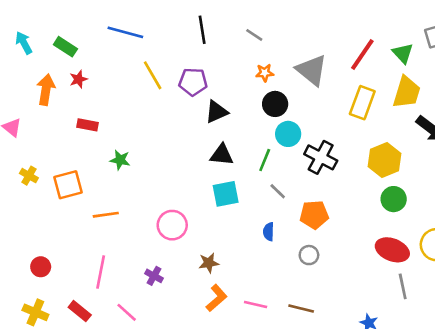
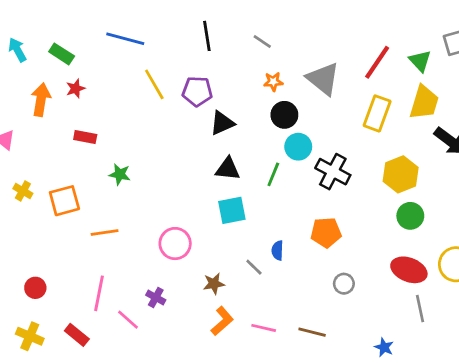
gray line: (278, 191) -> (254, 267), moved
gray circle: (309, 255) -> (344, 284), moved
pink line: (127, 312) -> (128, 320), moved

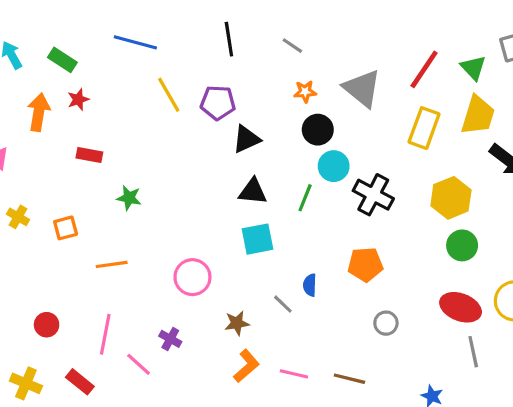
orange square: (64, 201) -> (66, 228), size x0.7
red circle: (35, 288) -> (47, 325), moved

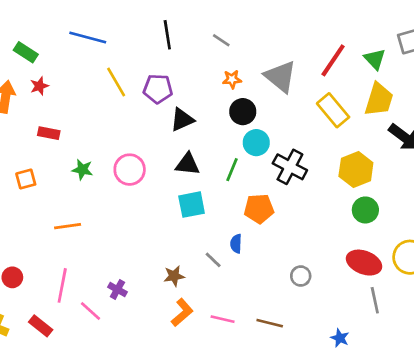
yellow rectangle: (424, 128) -> (333, 110), turned -60
orange square: (66, 228) -> (26, 179), moved
orange pentagon: (365, 264) -> (259, 209), moved
pink circle: (192, 277) -> (130, 170), moved

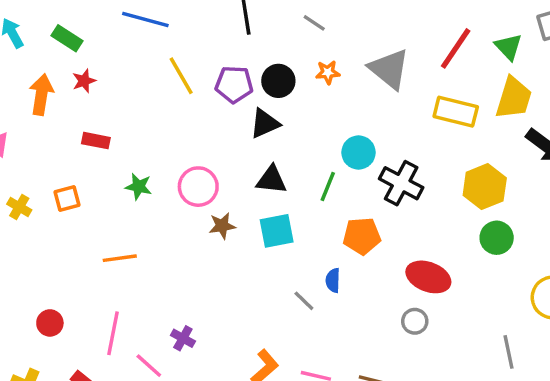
yellow rectangle: (333, 110) -> (456, 112), turned -36
black circle: (243, 112) -> (278, 81), moved
red ellipse: (364, 263) -> (428, 277), moved
brown star: (174, 276) -> (222, 226), moved

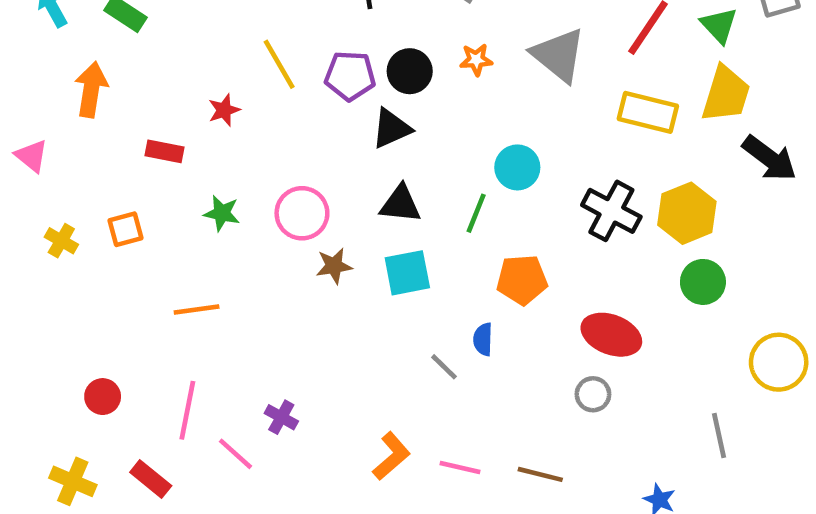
red star: (84, 81) -> (224, 110), moved
black cross: (401, 183) -> (611, 211), moved

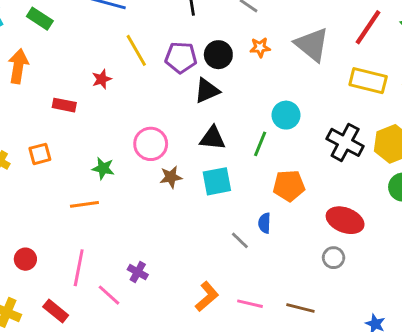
green star: (222, 213) -> (103, 168), moved

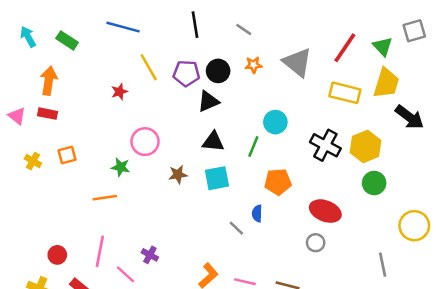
red rectangle: (64, 105) -> (48, 114), moved
pink circle: (151, 144) -> (145, 142), moved
red circle: (25, 259) -> (57, 255), moved

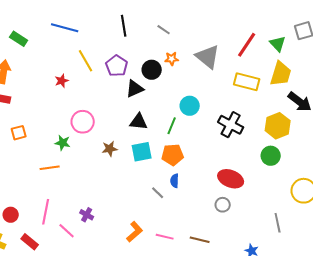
black circle: (218, 71) -> (152, 70), moved
purple pentagon: (186, 73) -> (117, 66), turned 30
yellow hexagon: (366, 146) -> (278, 126), moved
orange pentagon: (278, 182) -> (173, 155), moved

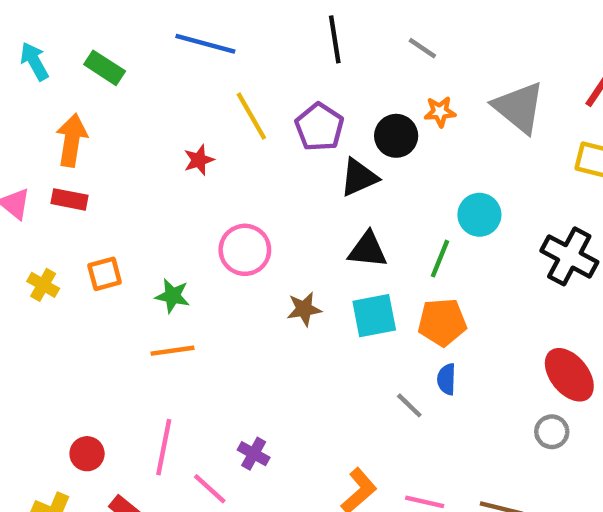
green star: (63, 143) -> (173, 296), moved
red ellipse: (231, 179) -> (569, 375), turned 30

